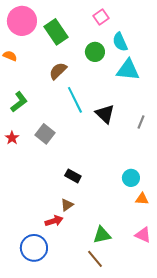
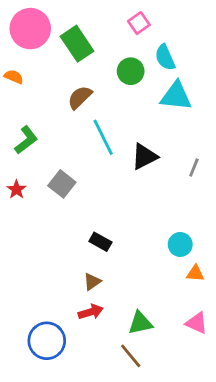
black triangle: (105, 114) -> (144, 156), turned 50
red arrow: (54, 221) -> (91, 312), moved

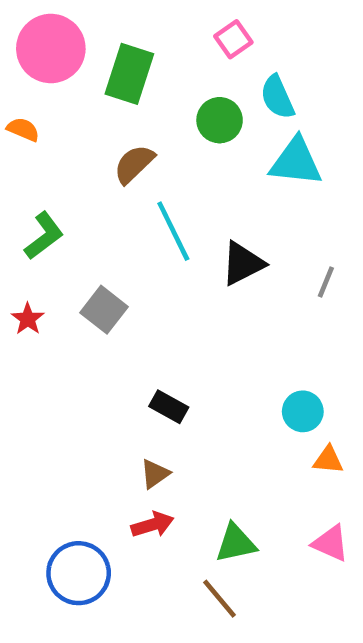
green rectangle: (77, 44) -> (129, 74), turned 52

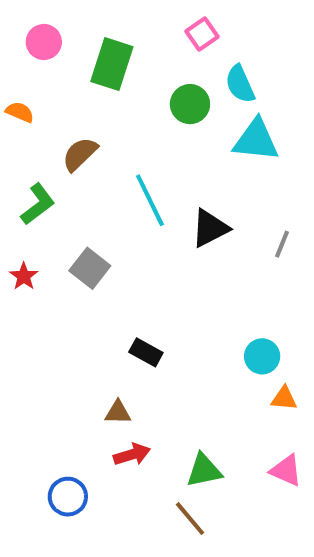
pink circle: (51, 49) -> (44, 42), size x0.6
brown semicircle: (134, 164) -> (80, 154), moved
brown triangle: (155, 474) -> (118, 412), moved, turned 36
blue circle: (79, 573) -> (68, 497), size x0.7

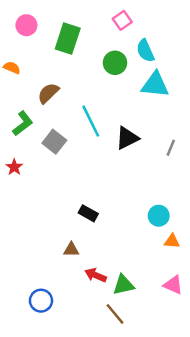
gray square: (90, 268) -> (54, 142), moved
red arrow: (132, 454) -> (96, 275), moved, turned -140

